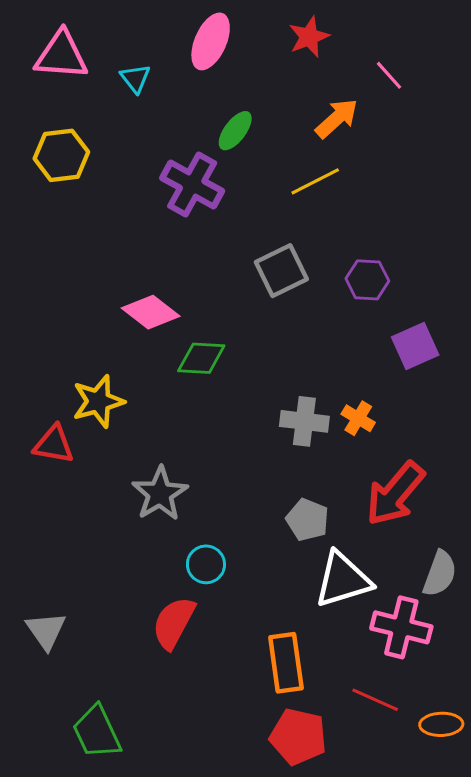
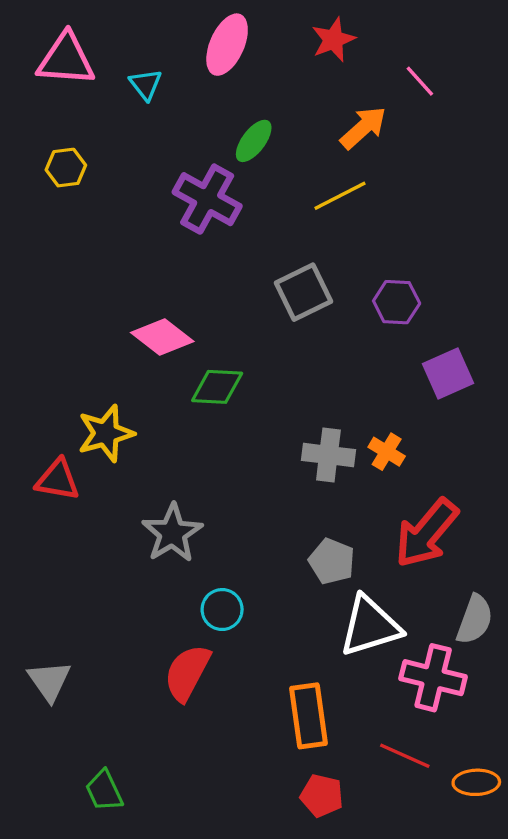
yellow hexagon: (61, 155) -> (66, 168), size x0.7
green trapezoid: (97, 732) -> (104, 791), size x0.7
red pentagon: (298, 737) -> (322, 796), size x0.7

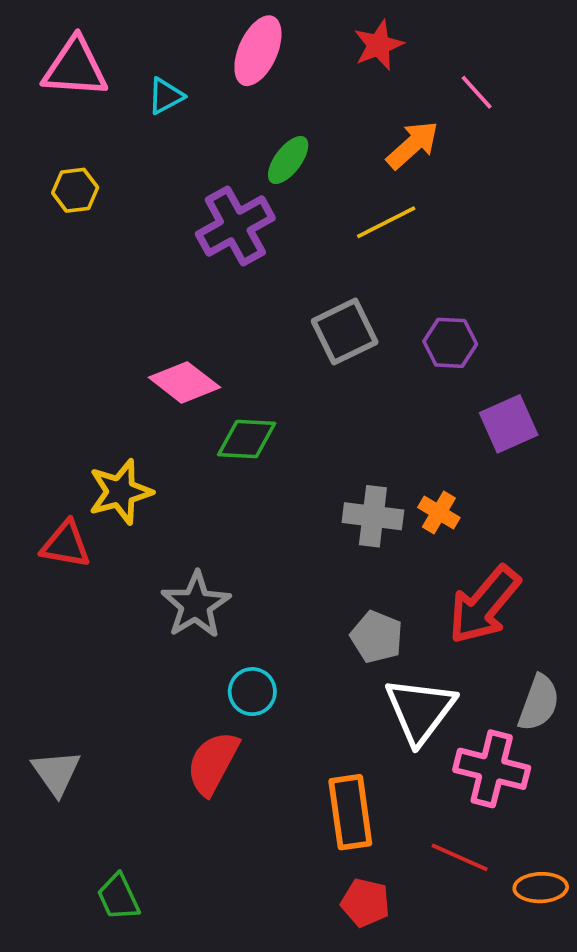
cyan triangle: (146, 84) -> (166, 96), turned 40
purple cross: (207, 199) -> (235, 226), turned 32
white triangle: (370, 626) -> (420, 710), turned -36

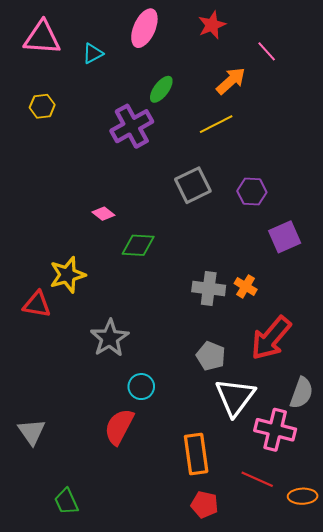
pink diamond: (184, 382) -> (103, 214), size x0.6

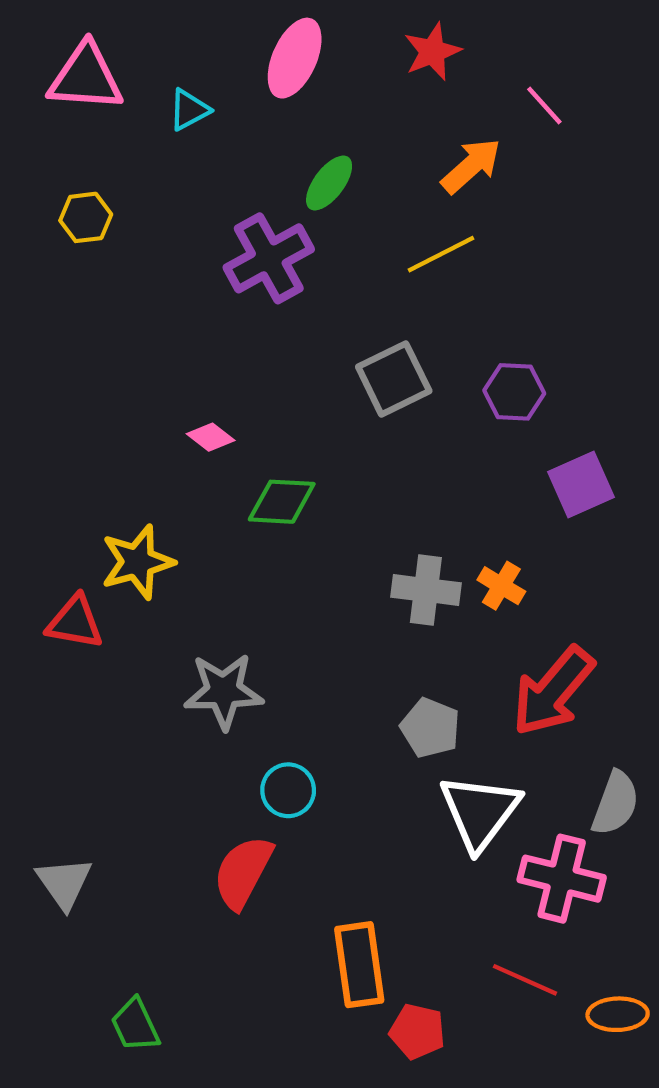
gray star: (110, 338) -> (224, 691), turned 30
orange rectangle: (196, 454) -> (359, 965), moved

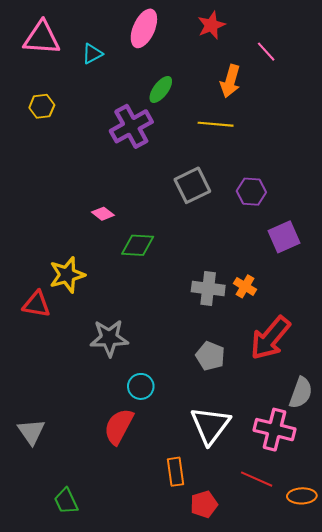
orange arrow: (471, 166) -> (230, 81), turned 148
yellow line: (441, 254) -> (216, 124), turned 32
white triangle: (480, 812) -> (210, 425), moved
orange rectangle: (359, 965) -> (176, 472), size x0.7
red pentagon: (417, 1031) -> (204, 504), turned -30

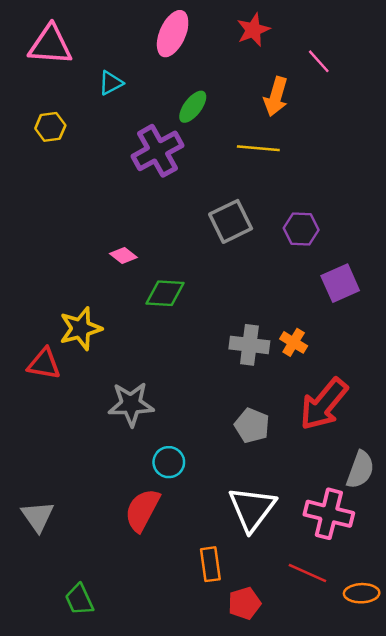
cyan triangle: (92, 54) -> (111, 83), moved

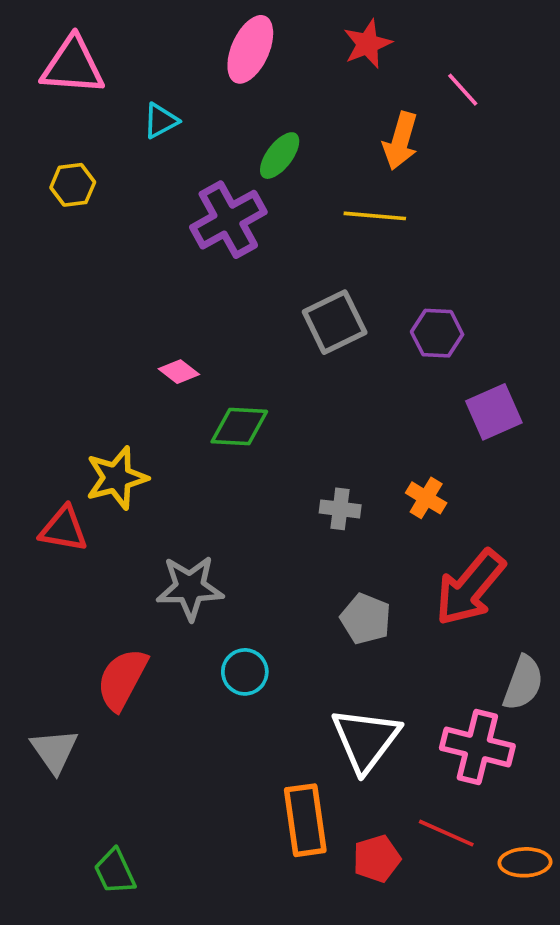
gray cross: (249, 345) -> (340, 509), moved, size x0.7
red semicircle: (142, 510) -> (122, 679), moved
orange rectangle: (210, 564) -> (305, 820), size x1.4
red pentagon: (244, 603) -> (377, 859), moved

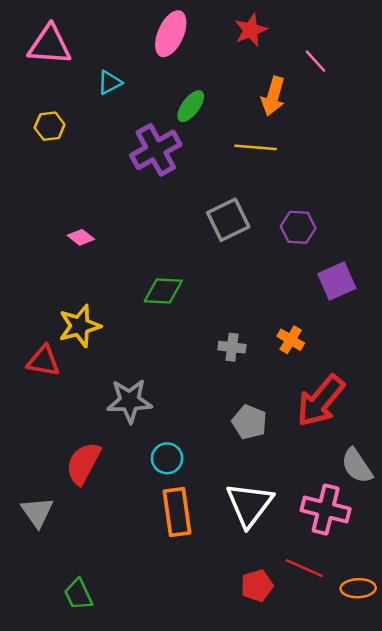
pink diamond: (179, 372) -> (81, 237), moved
gray semicircle: (523, 683) -> (357, 466), turned 126
orange rectangle: (305, 820) -> (177, 512), moved

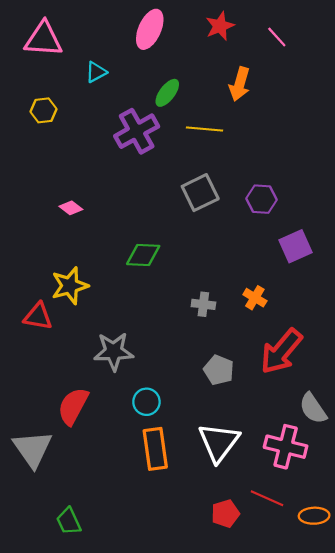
pink line: (316, 61) -> (277, 37), moved
yellow line: (256, 147) -> (205, 129), moved
gray triangle: (37, 512) -> (33, 449), size x1.4

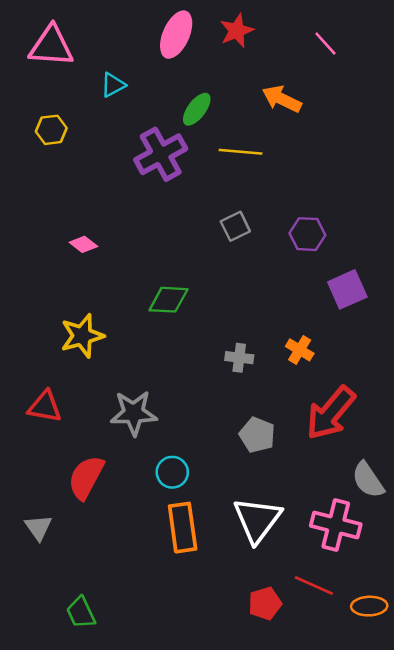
red star: (220, 26) -> (237, 31), moved
orange arrow: (240, 84) -> (282, 99), turned 100
gray square: (200, 193) -> (235, 226), size x0.7
red triangle: (38, 316) -> (45, 407), moved
gray triangle: (33, 449) -> (38, 528), size x0.6

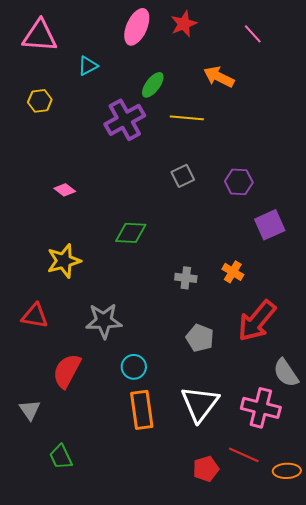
green trapezoid: (81, 613) -> (61, 457), moved

